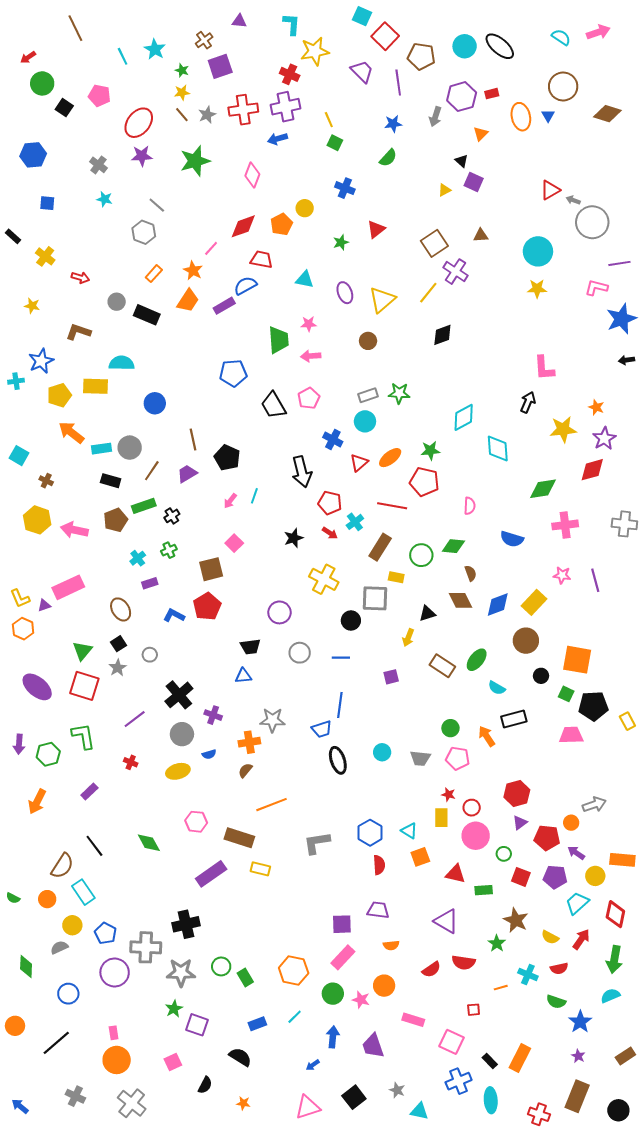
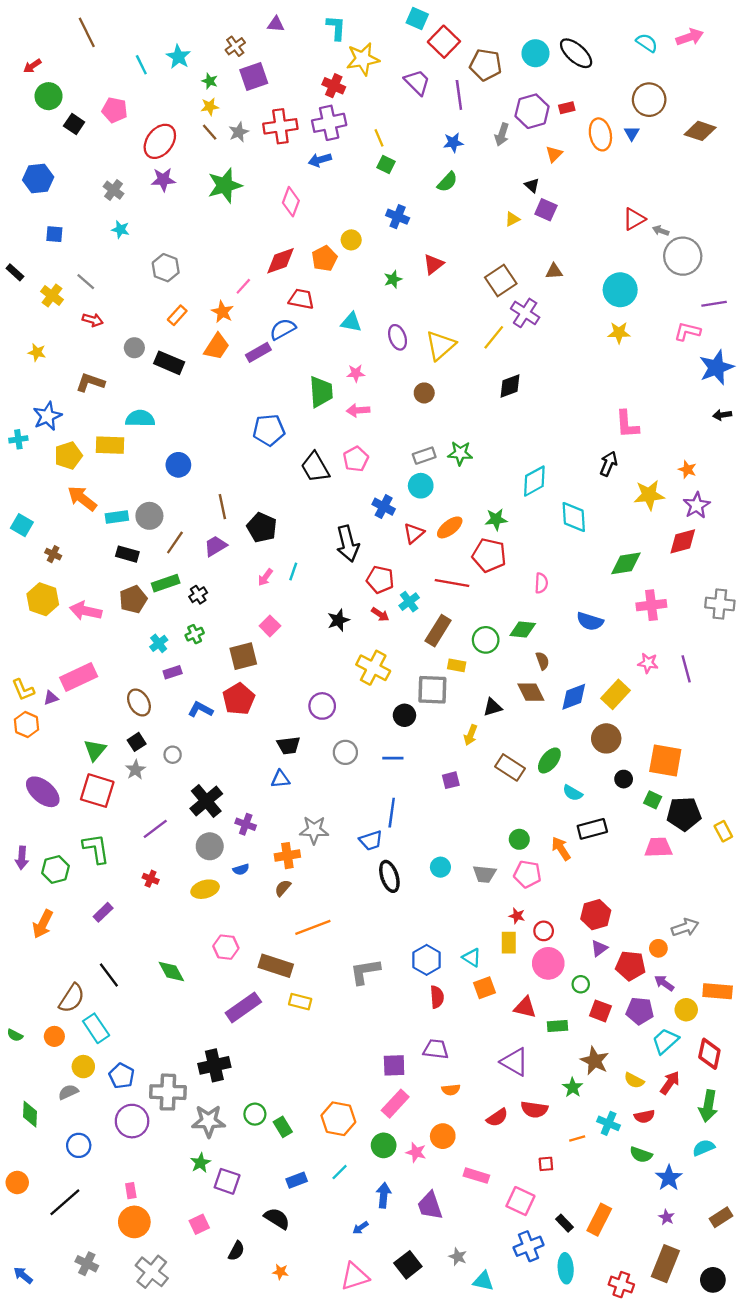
gray line: (157, 205) -> (86, 282), moved

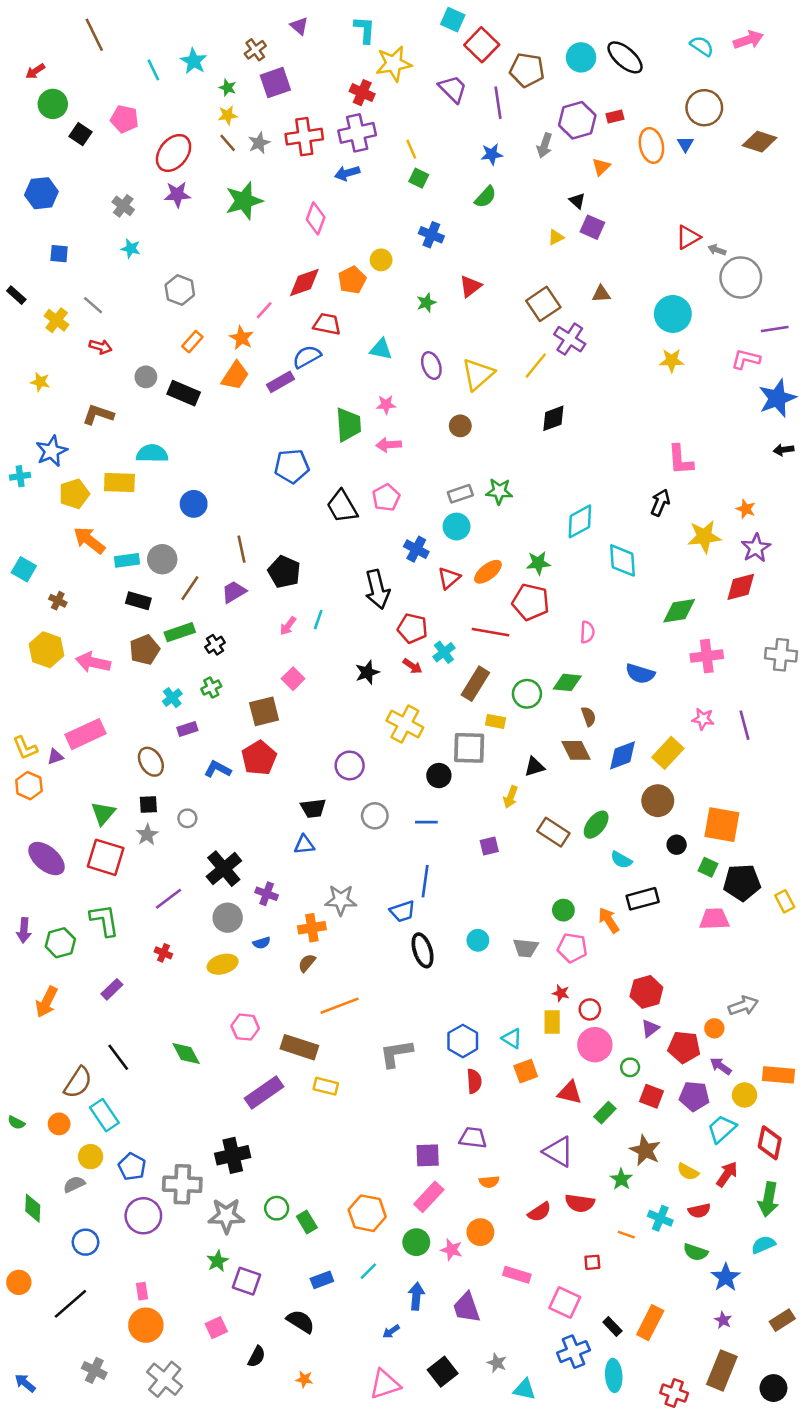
purple triangle: (276, 24) -> (299, 26), turned 36
black square: (137, 742) -> (148, 804), turned 30
green rectangle: (558, 1026) -> (605, 1113), turned -42
orange line: (577, 1138) -> (626, 1235), turned 35

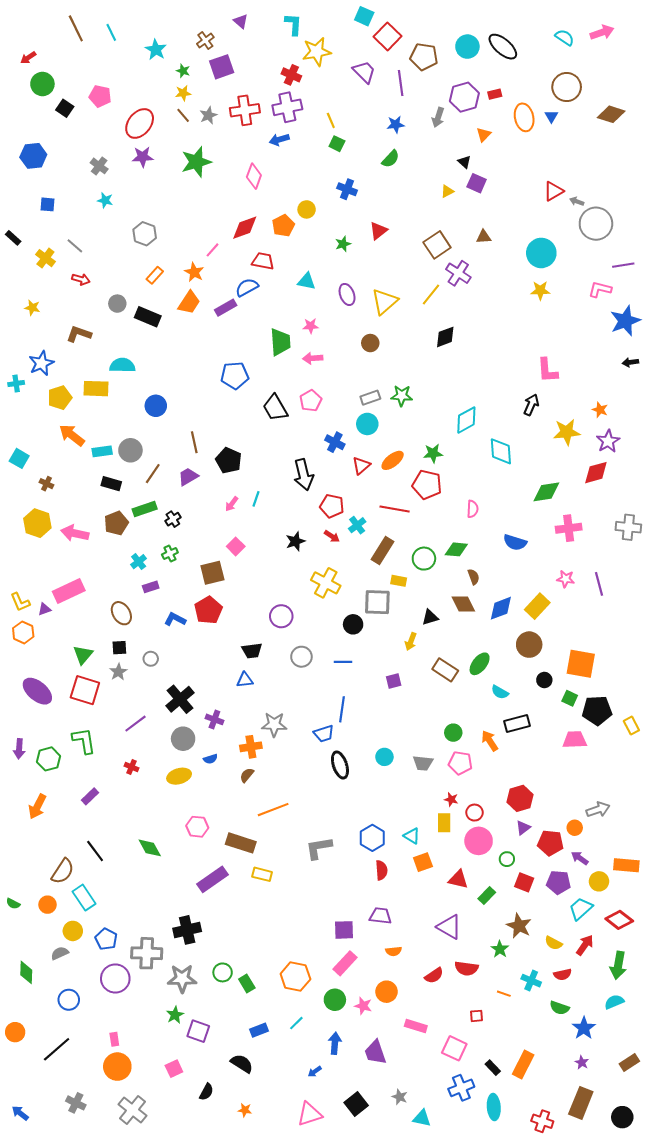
cyan line: (153, 70) -> (111, 32), moved
red diamond: (770, 1143) -> (619, 920), turned -64

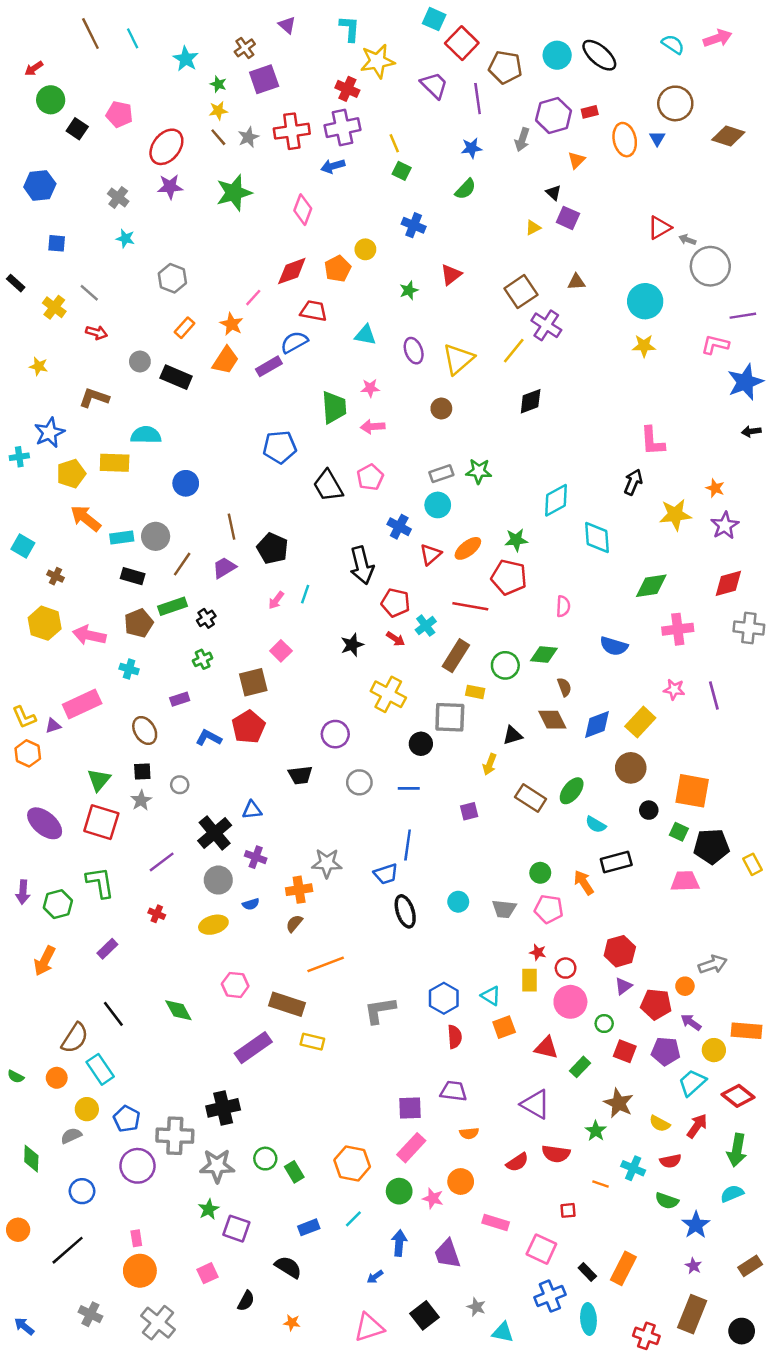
red diamond: (596, 473) -> (728, 583), moved
cyan cross: (139, 562) -> (129, 669), moved, turned -35
blue triangle: (245, 680) -> (252, 810), moved

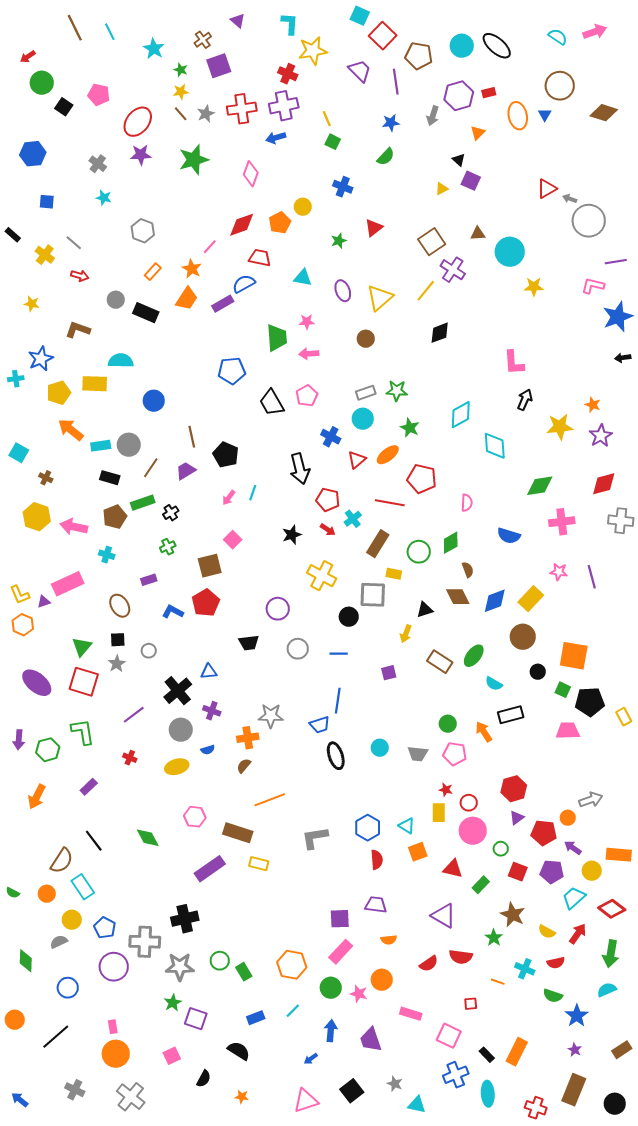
cyan circle: (645, 301) -> (510, 252), moved
pink L-shape: (652, 441) -> (514, 363), moved
green star: (516, 540) -> (410, 428), moved, turned 30
green diamond: (544, 655) -> (451, 543), turned -35

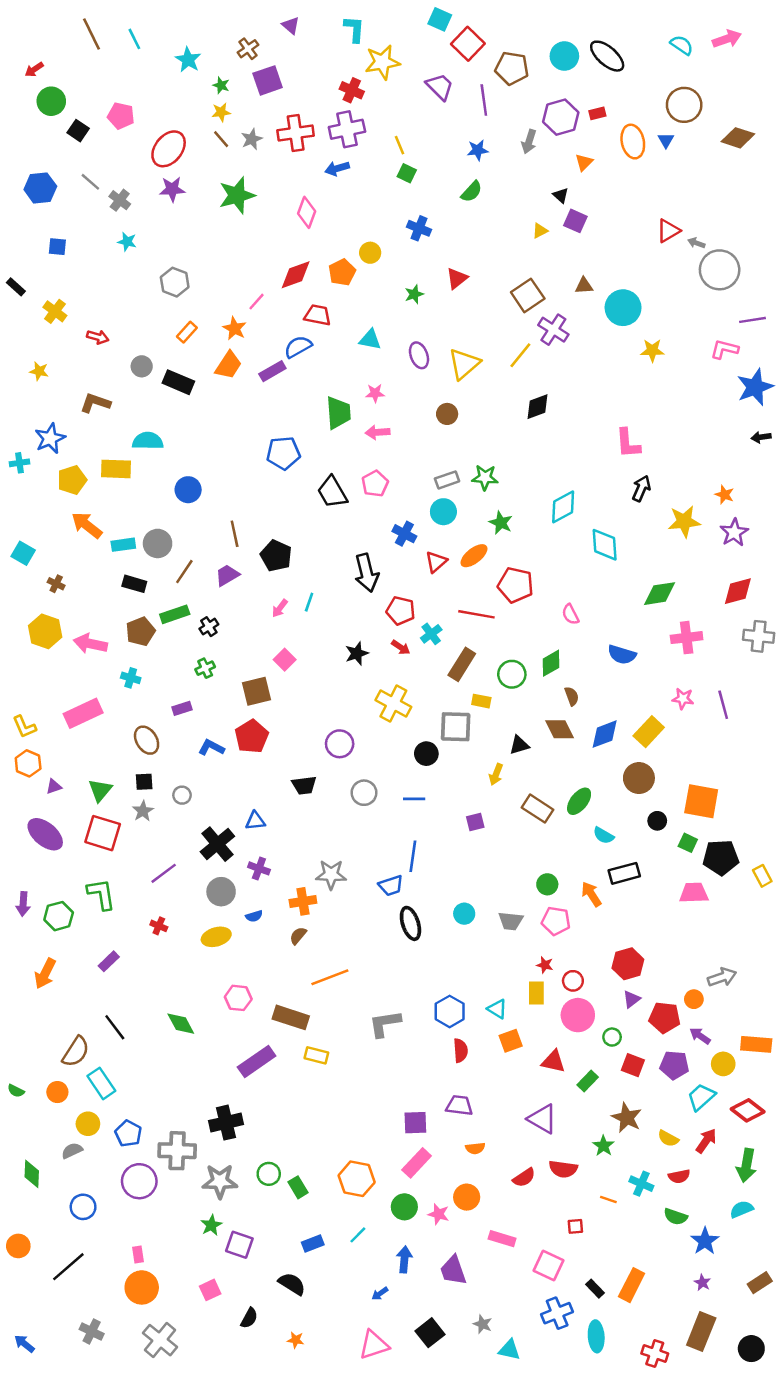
gray line: (74, 243) -> (90, 182), moved
pink semicircle: (467, 503) -> (570, 614), turned 150
purple triangle: (44, 602) -> (54, 787), moved

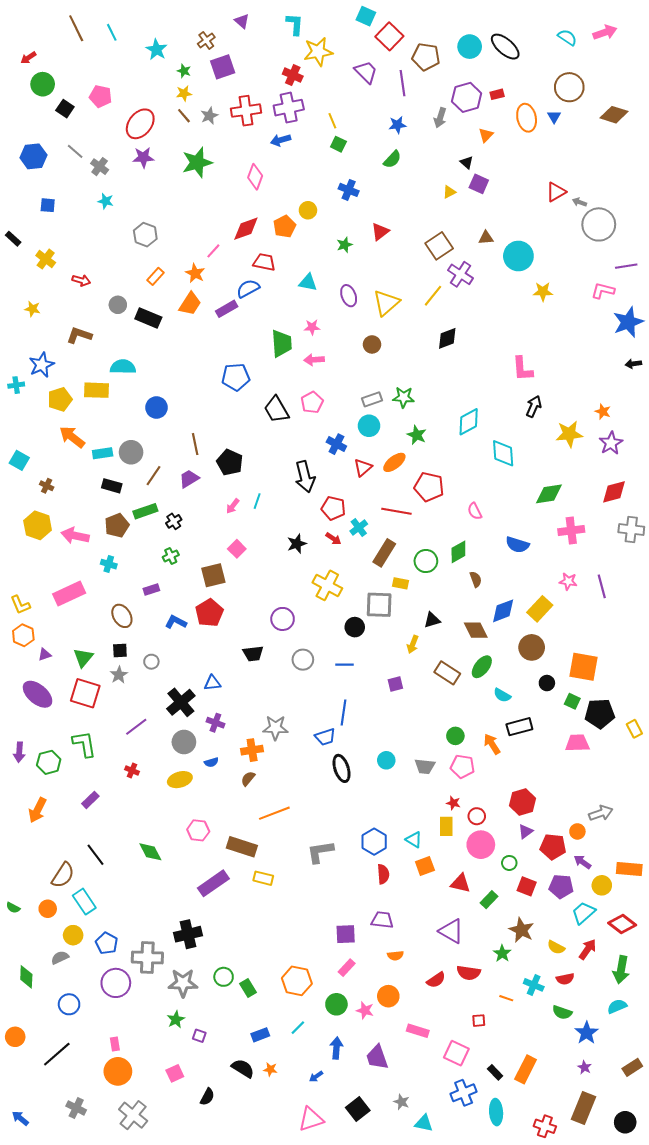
brown diamond: (559, 729) -> (476, 630), moved
pink rectangle: (417, 1163) -> (347, 968), size x0.7
purple square: (239, 1245) -> (199, 1036), size x0.6
orange star: (296, 1340) -> (270, 1069), moved

